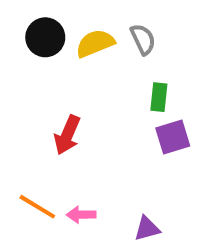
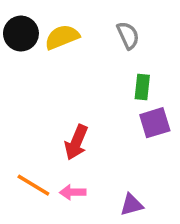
black circle: (45, 37) -> (21, 34), moved
yellow semicircle: (95, 43) -> (62, 37), moved
red arrow: (67, 135) -> (76, 142), moved

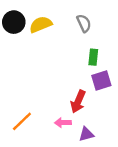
red arrow: (76, 142) -> (78, 102), moved
orange line: (33, 185) -> (22, 121), turned -75
pink arrow: (73, 192) -> (63, 123), moved

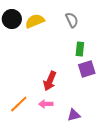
red arrow: (78, 102) -> (50, 81), moved
pink arrow: (63, 123) -> (46, 104), moved

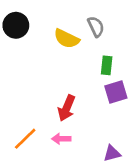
yellow semicircle: (35, 21) -> (67, 39), moved, turned -132
purple triangle: (74, 115) -> (112, 153), moved

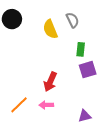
yellow semicircle: (67, 39) -> (50, 29), turned 42

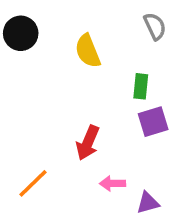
gray semicircle: (73, 20) -> (155, 26), moved
pink arrow: (46, 105) -> (112, 183), moved

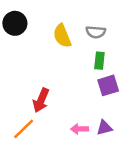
gray semicircle: (155, 26) -> (96, 32), moved, turned 120
red arrow: (88, 143) -> (41, 100), moved
purple triangle: (148, 203) -> (104, 128), moved

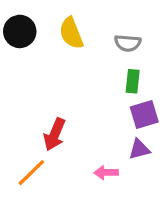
yellow semicircle: (62, 36) -> (71, 33), moved
purple triangle: (104, 128) -> (139, 149), moved

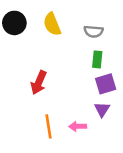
red arrow: (55, 134) -> (39, 83), moved
purple triangle: (139, 149) -> (102, 109), turned -42
orange line: (31, 173) -> (48, 126), moved, turned -55

